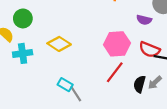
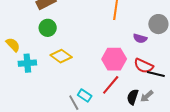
green circle: (23, 18) -> (48, 28), moved
cyan rectangle: (65, 85) -> (85, 96), moved

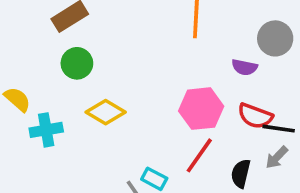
gray arrow: (147, 96) -> (277, 157), moved

